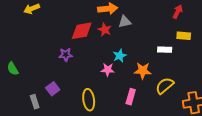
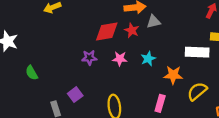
white rectangle: (165, 50) -> (197, 52), size x1.5
pink star: (108, 70) -> (120, 59), moved

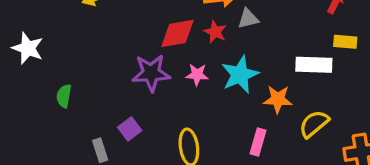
purple star: (89, 58) -> (151, 73), size x1.6
cyan star: (148, 59) -> (240, 75), size x1.6
green semicircle: (32, 73) -> (64, 96), turned 40

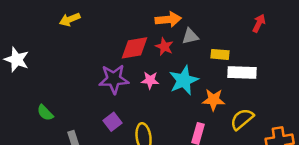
yellow rectangle: (345, 42) -> (220, 54), moved
green semicircle: (64, 96) -> (45, 113), moved, turned -54
purple square: (130, 129) -> (112, 122), moved

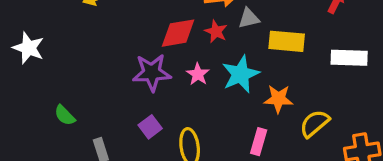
yellow rectangle: (220, 54) -> (287, 41), size x1.5
white rectangle: (242, 73) -> (349, 58), moved
pink star: (150, 80) -> (198, 74), turned 30

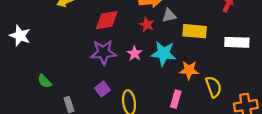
red diamond: (178, 33) -> (107, 20), moved
cyan star: (241, 74) -> (163, 53), turned 30
yellow semicircle: (315, 124) -> (214, 87), turned 110

